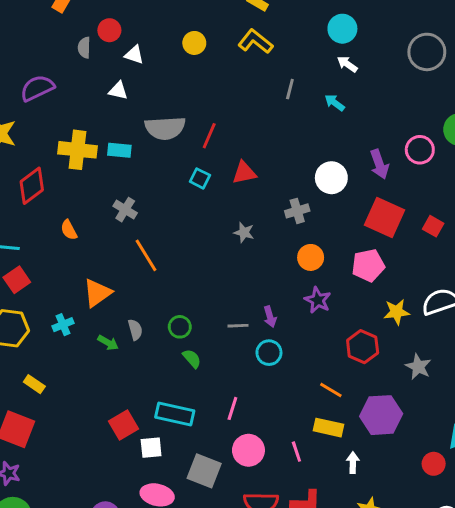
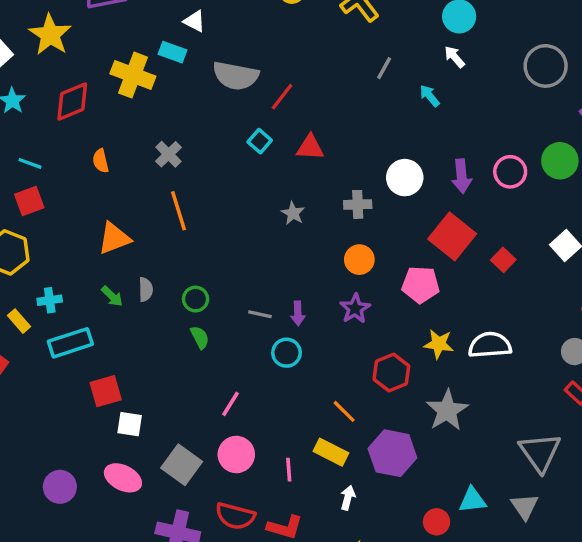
cyan rectangle: (119, 150) -> (173, 52), moved
cyan cross: (63, 325) -> (50, 300), moved
gray star: (418, 367) -> (447, 410), size x1.4
cyan rectangle: (175, 414) -> (70, 343), moved, turned -45

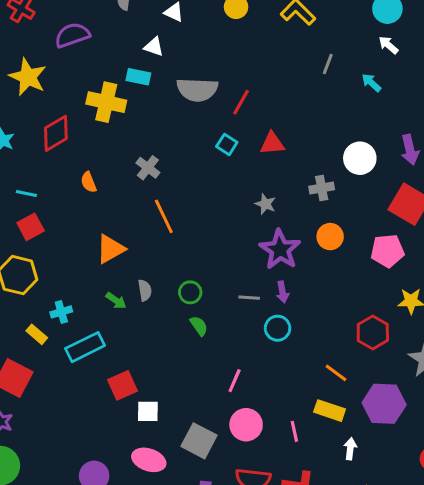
purple star: (355, 309) -> (280, 250), moved, size x1.5

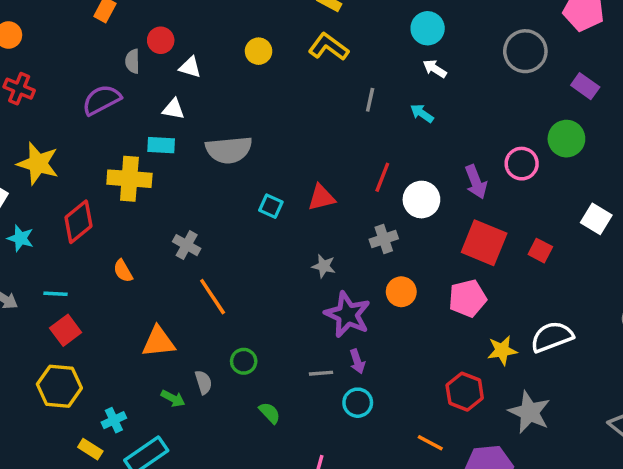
purple semicircle: (72, 35) -> (102, 100), moved
red line: (241, 102) -> (382, 177), moved
orange triangle: (110, 249) -> (158, 342), turned 32
green circle: (190, 292) -> (244, 361), moved

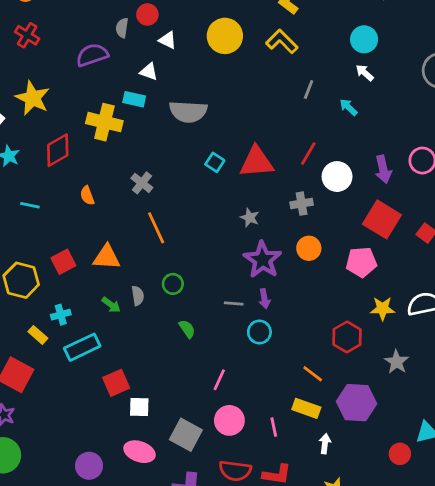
yellow circle: (259, 51) -> (225, 36), size x1.6
red triangle: (321, 198) -> (257, 162), size x1.5
red square: (66, 330) -> (63, 262), moved
gray star: (529, 412) -> (397, 362), size x0.7

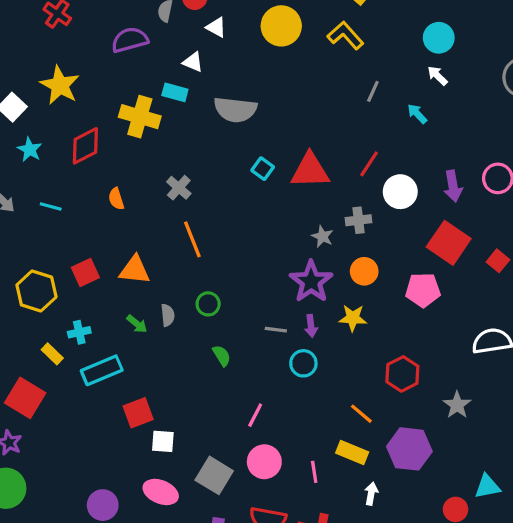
gray star: (250, 218) -> (322, 236), moved
yellow star: (383, 309) -> (353, 318), moved

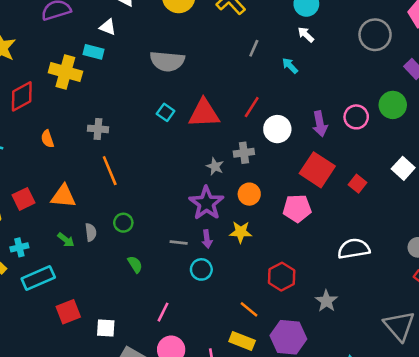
gray semicircle: (235, 110) -> (167, 61), moved
gray cross: (179, 188) -> (98, 129), turned -36
white square: (163, 441) -> (106, 328), moved

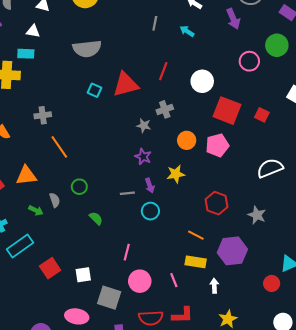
purple arrow: (320, 124) -> (233, 19), moved
white circle: (277, 129) -> (202, 81), moved
orange circle: (249, 194) -> (187, 140), moved
purple star: (206, 203) -> (143, 157), size x0.6

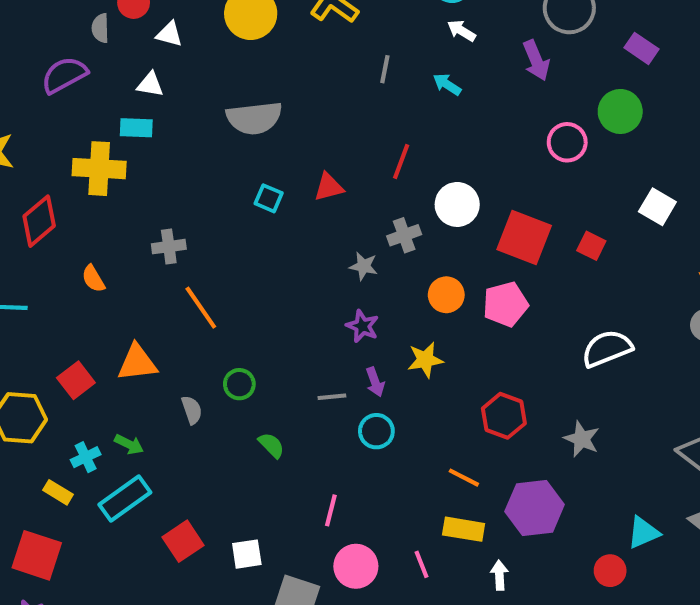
white circle: (202, 81) -> (457, 204), moved
red triangle: (126, 84) -> (329, 187), size x0.6
green arrow: (36, 210) -> (129, 444), moved

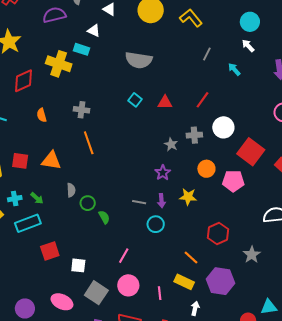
red square: (76, 380) -> (20, 161), turned 30
green circle: (239, 384) -> (88, 203), moved

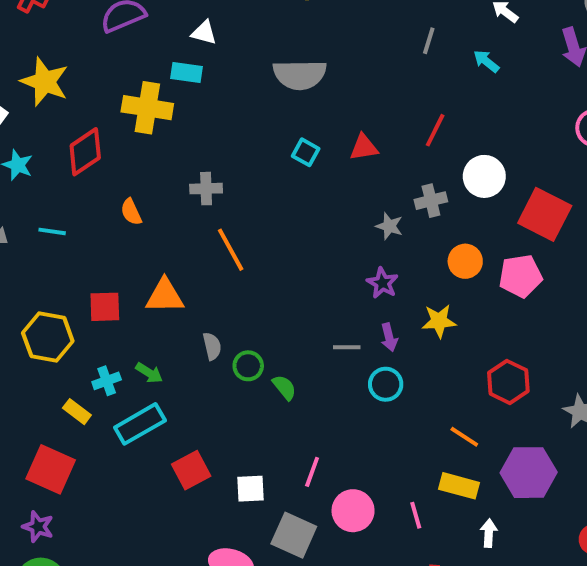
pink line: (124, 256) -> (312, 472), moved

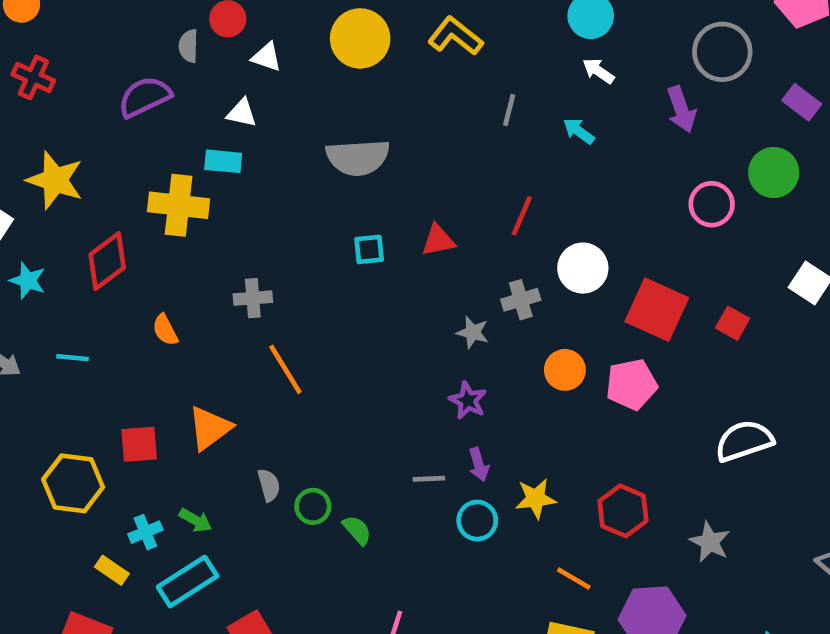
cyan square: (306, 152) -> (369, 249), turned -32
orange triangle: (165, 296) -> (210, 428), turned -33
yellow star: (439, 321) -> (536, 499), moved

